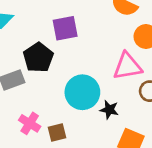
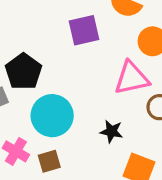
purple square: (65, 28) -> (84, 30), moved
cyan circle: (82, 92) -> (52, 116), moved

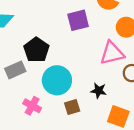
brown square: (49, 161) -> (72, 107), moved

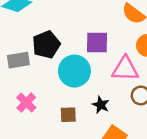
purple square: (78, 20) -> (97, 43), moved
cyan circle: (57, 80) -> (74, 71), moved

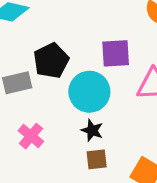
black star: (101, 105) -> (92, 130), moved
brown square: (68, 115) -> (97, 159), moved

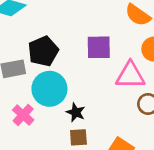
cyan circle: (89, 92) -> (49, 89), moved

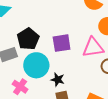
purple square: (99, 47) -> (62, 43), moved

